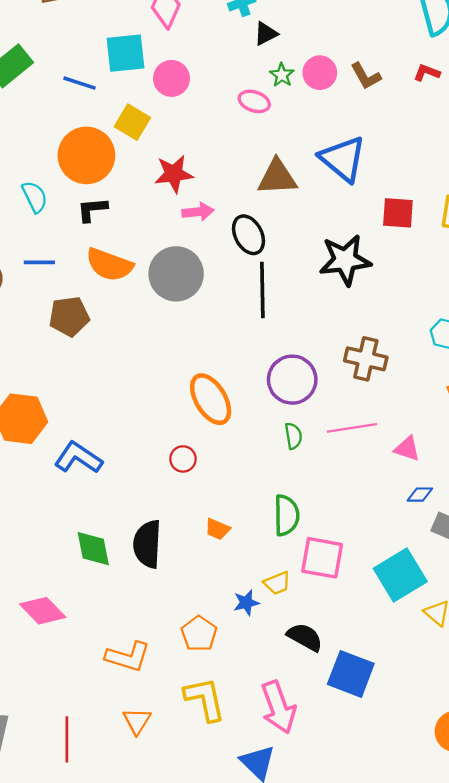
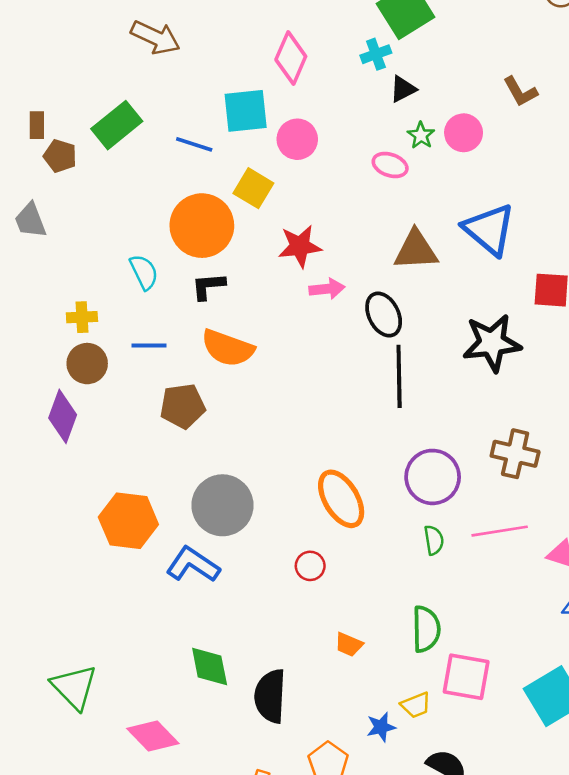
brown L-shape: (366, 76) -> (520, 92), moved
gray circle: (176, 274) -> (222, 505), moved
black semicircle: (147, 544) -> (270, 696), moved

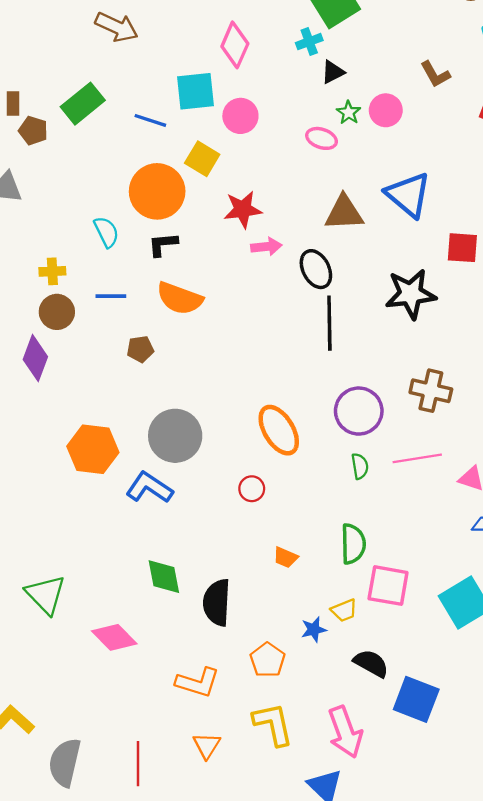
brown pentagon: (183, 406) -> (140, 349), size x0.7

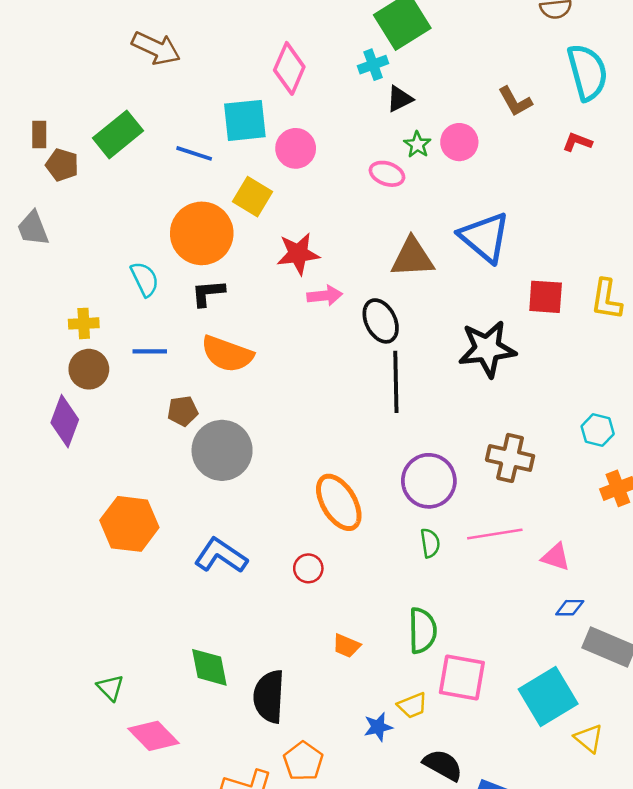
gray circle: (175, 436) -> (222, 450), moved
blue L-shape: (149, 488) -> (221, 556), moved
green triangle: (46, 595) -> (110, 688), moved, size x0.6
orange pentagon: (267, 660) -> (303, 761), moved

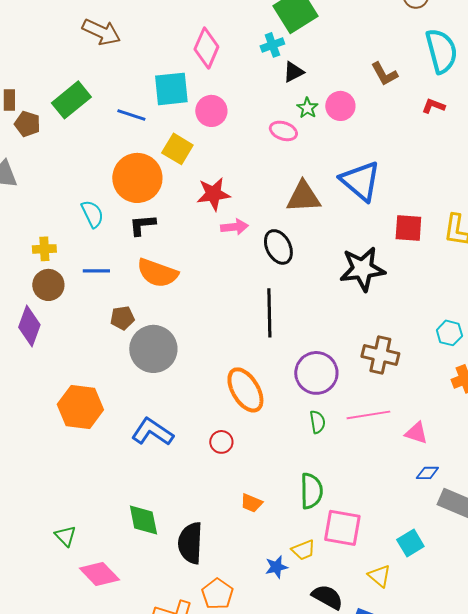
black line: (396, 382) -> (269, 313), moved
cyan square: (548, 697) -> (410, 543), size x0.6
yellow triangle: (589, 738) -> (379, 576), moved

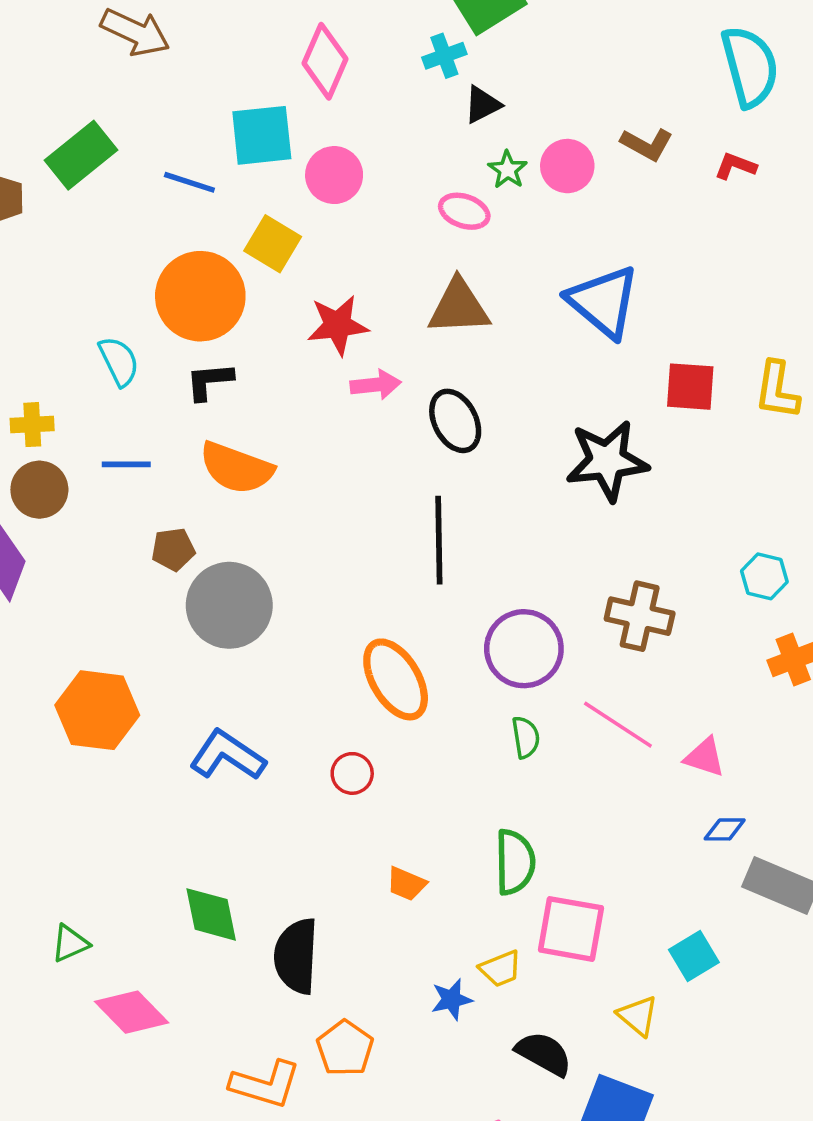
brown L-shape: (384, 74) -> (647, 144), moved, turned -32
brown triangle: (303, 197) -> (459, 307), moved
pink line: (368, 415) -> (618, 725), turned 42
green triangle: (65, 536) -> (70, 943), turned 50

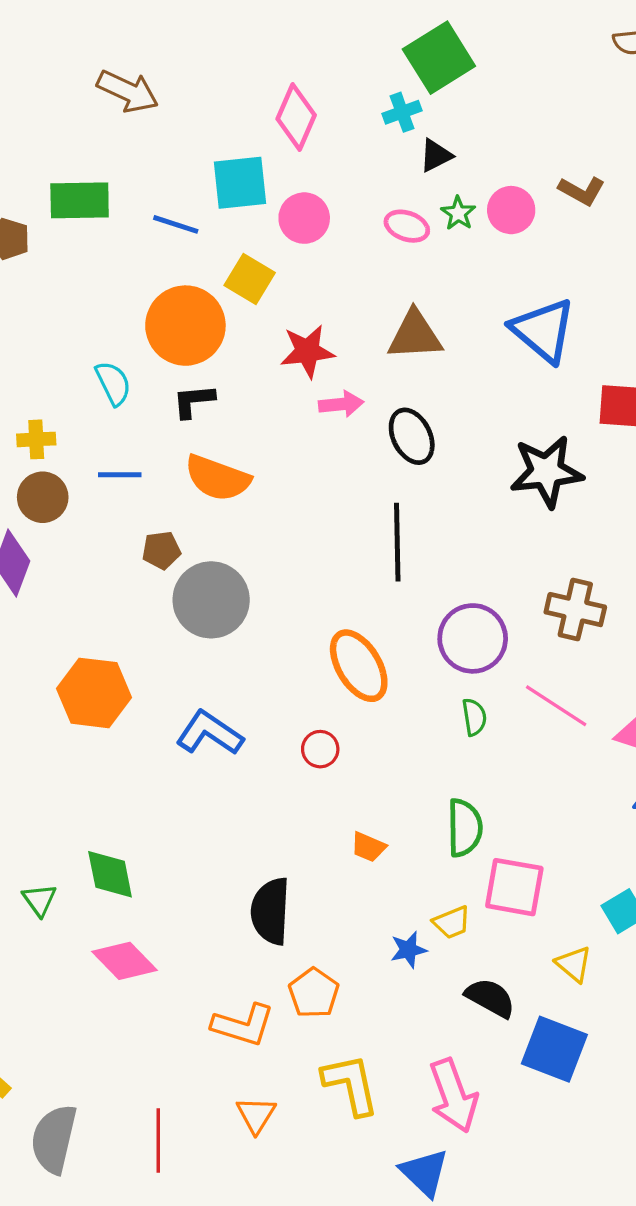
green rectangle: (81, 155) -> (80, 200), turned 38
pink ellipse: (464, 211) -> (407, 226), moved
green diamond: (211, 914) -> (110, 874), moved
green triangle: (70, 943) -> (39, 900), moved, turned -42

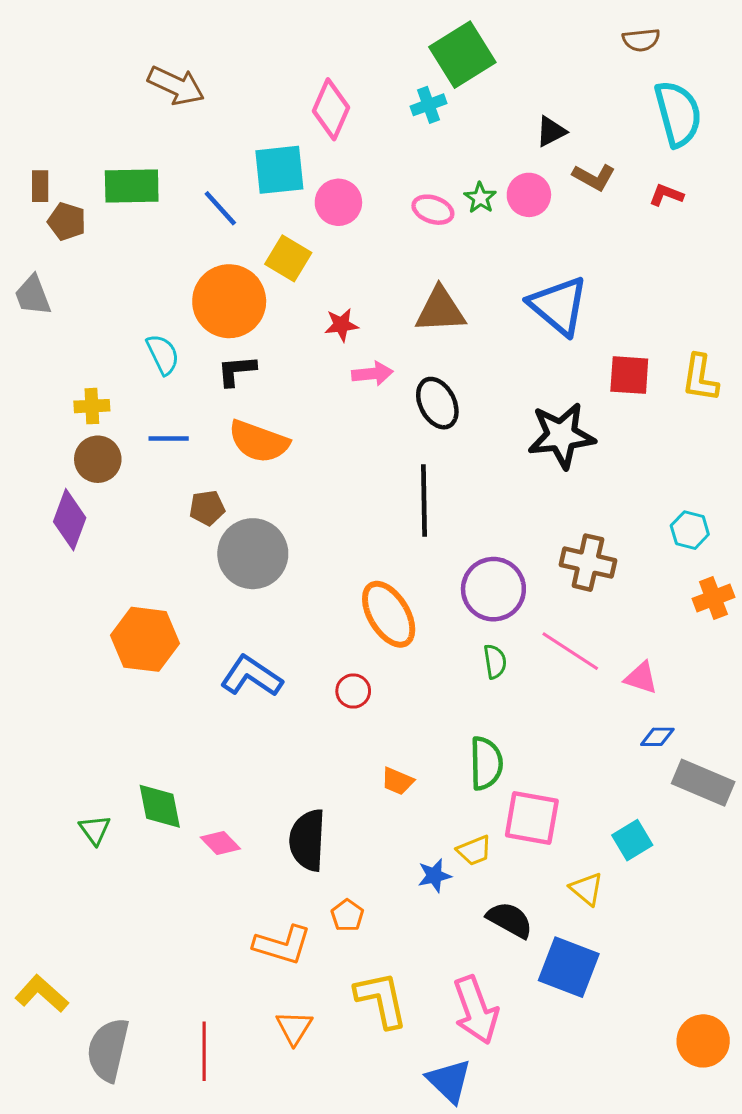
black triangle: (436, 155) -> (551, 131), moved
blue line: (176, 224) -> (220, 208), turned 30
red star: (307, 351) -> (341, 325), size x0.7
pink diamond: (124, 961) -> (220, 843), moved, size x0.7
orange pentagon: (314, 993) -> (347, 915), size x0.7

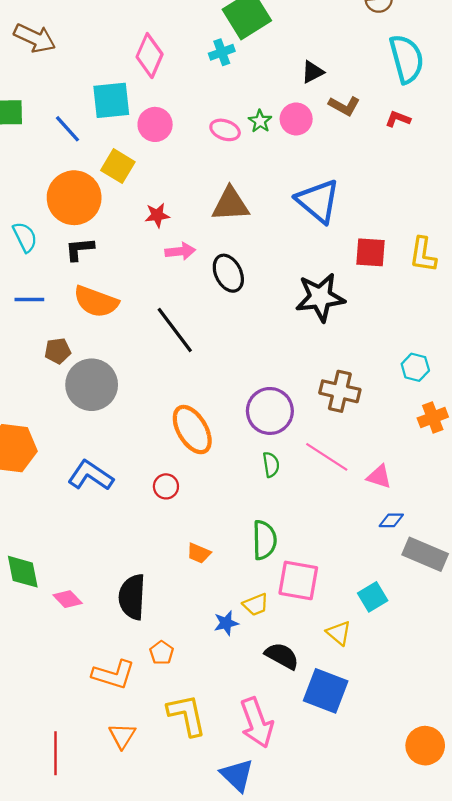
black line: (424, 501) -> (175, 330), moved, turned -36

